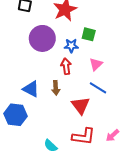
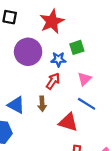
green square: (89, 34) -> (77, 47), turned -32
red arrow: (66, 66) -> (53, 81), turned 42
red triangle: (80, 105) -> (68, 122), turned -36

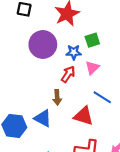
pink triangle: (84, 79) -> (92, 68), moved
blue triangle: (16, 105) -> (43, 118), moved

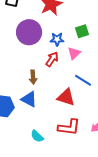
green square: (92, 40) -> (82, 31), moved
brown arrow: (57, 97) -> (33, 77), moved

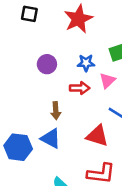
purple circle: (29, 32) -> (47, 64), moved, size x0.6
red arrow: (52, 59) -> (80, 88), turned 56

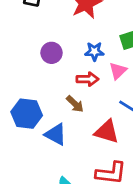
brown arrow: (56, 111) -> (75, 104), moved, turned -42
blue hexagon: (18, 147) -> (27, 114), moved

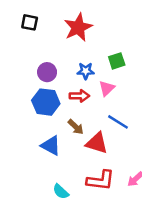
brown arrow: (75, 104) -> (76, 127), moved
blue hexagon: (27, 114) -> (46, 102), moved

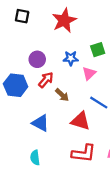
red arrow: (79, 96) -> (46, 80), moved, turned -49
blue hexagon: (46, 102) -> (16, 85), moved
brown arrow: (76, 127) -> (62, 95), moved
cyan semicircle: (61, 192) -> (35, 158), moved, turned 40

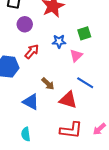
purple circle: (37, 59) -> (25, 24), moved
red arrow: (46, 80) -> (32, 51), moved
brown arrow: (62, 95) -> (48, 84), moved

